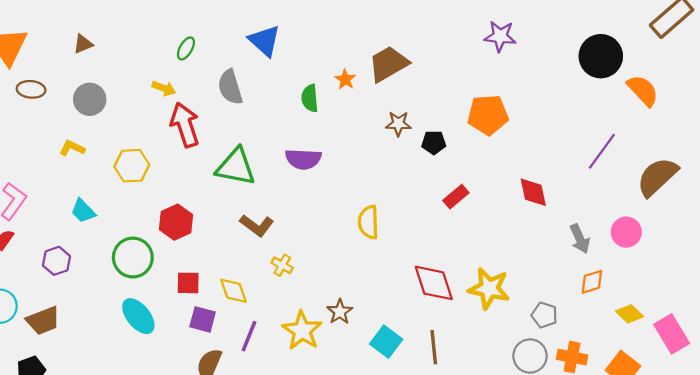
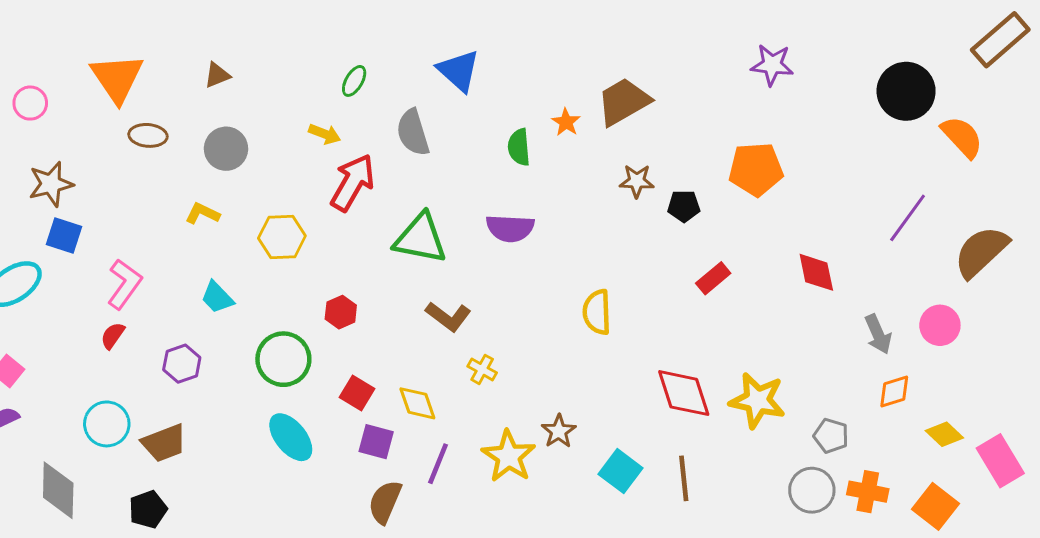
red arrow: (185, 125) -> (353, 183), turned 48
red hexagon: (176, 222) -> (341, 312), size x0.7
red square: (188, 283) -> (357, 393), turned 30

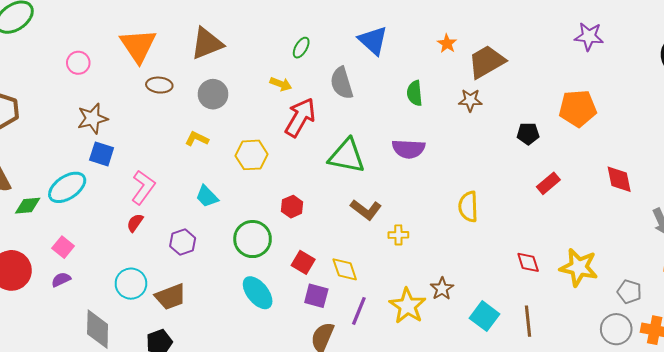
brown triangle: (217, 75) -> (207, 44), size x1.8
orange star: (566, 122) -> (447, 44), moved
brown star: (637, 181) -> (470, 100), moved
yellow cross: (482, 369) -> (398, 235), moved, turned -30
red diamond: (684, 393) -> (528, 262), size x0.6

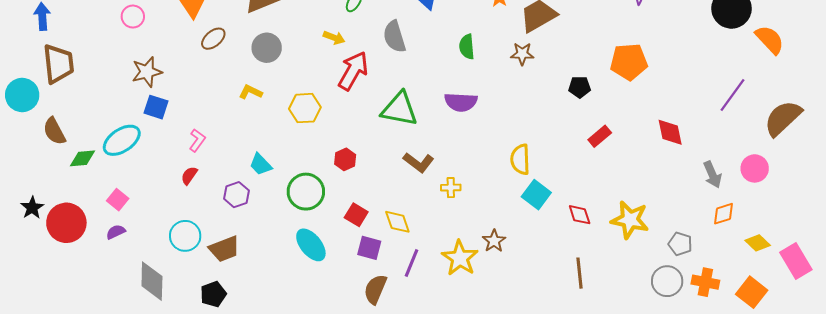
brown ellipse: (159, 85) -> (213, 39), turned -45
pink L-shape: (143, 187) -> (197, 140), size x0.7
cyan trapezoid: (207, 196) -> (261, 164), moved
cyan square: (484, 316) -> (536, 195), moved

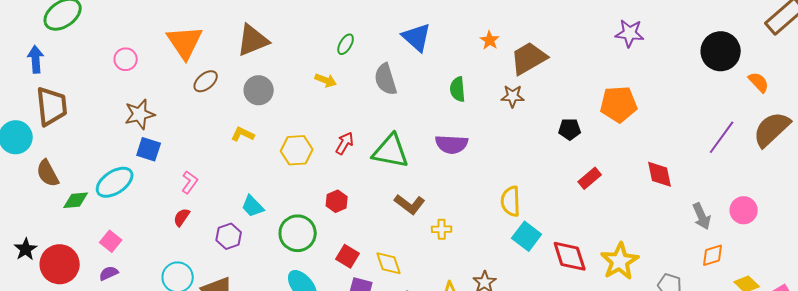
orange semicircle: (770, 40) -> (759, 82), size x0.7
red arrow: (353, 71) -> (345, 143), moved, size x0.6
brown semicircle: (783, 118) -> (772, 129), moved
red diamond: (580, 215) -> (570, 256), size x1.5
yellow star: (630, 220) -> (620, 261), turned 30

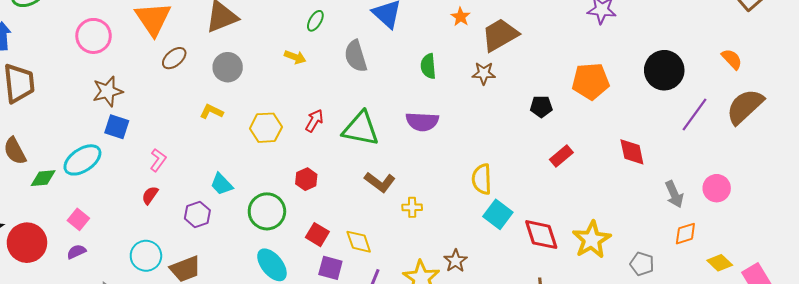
black circle: (721, 51) -> (664, 70), moved
pink circle: (126, 59) -> (94, 36), size x1.5

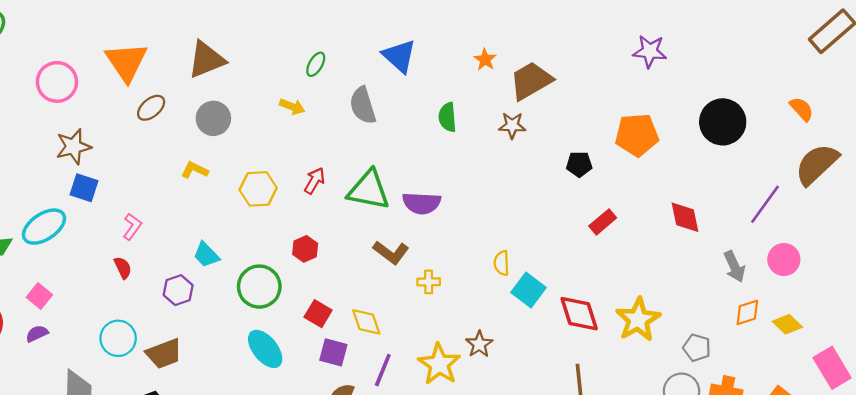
purple line: (694, 115) -> (765, 204), moved
purple semicircle: (422, 122) -> (422, 203), moved
yellow semicircle: (482, 179) -> (502, 263), moved, size x0.7
red semicircle: (150, 195) -> (123, 268), turned 120
yellow diamond: (720, 263) -> (787, 324), moved

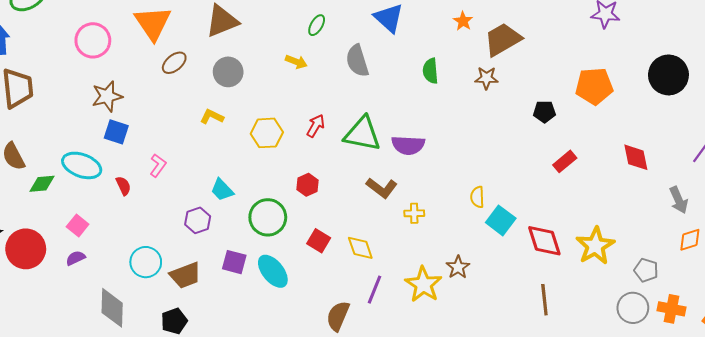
cyan ellipse: (44, 227) -> (82, 165), turned 54
red semicircle: (123, 268) -> (123, 186), moved
purple square: (333, 352) -> (234, 262), moved

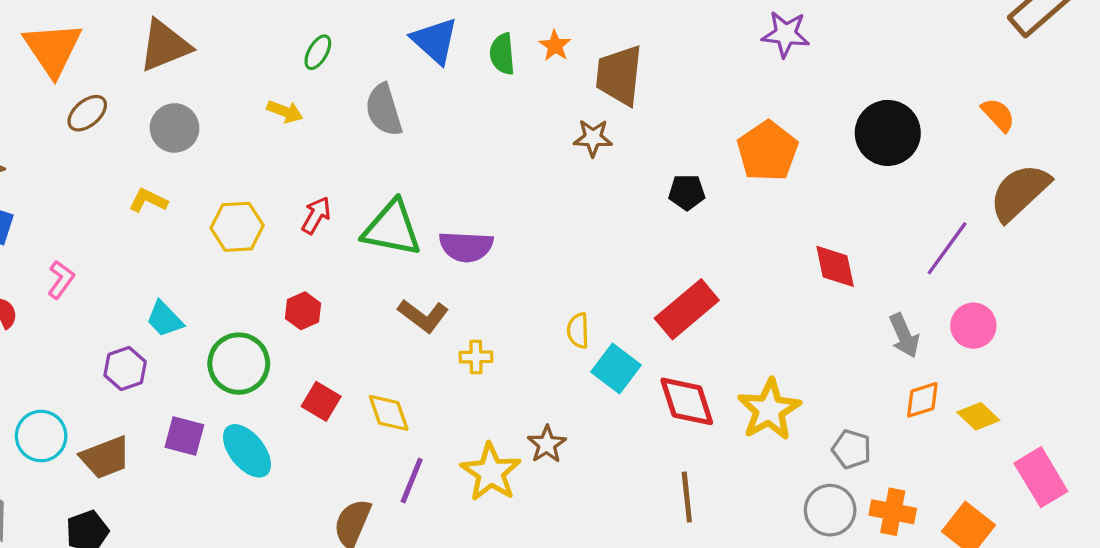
brown trapezoid: (503, 39) -> (619, 75), turned -54
green semicircle: (430, 71) -> (502, 54), moved
orange pentagon: (594, 86) -> (768, 151), turned -30
red rectangle: (565, 161) -> (687, 309), moved, size x1.6

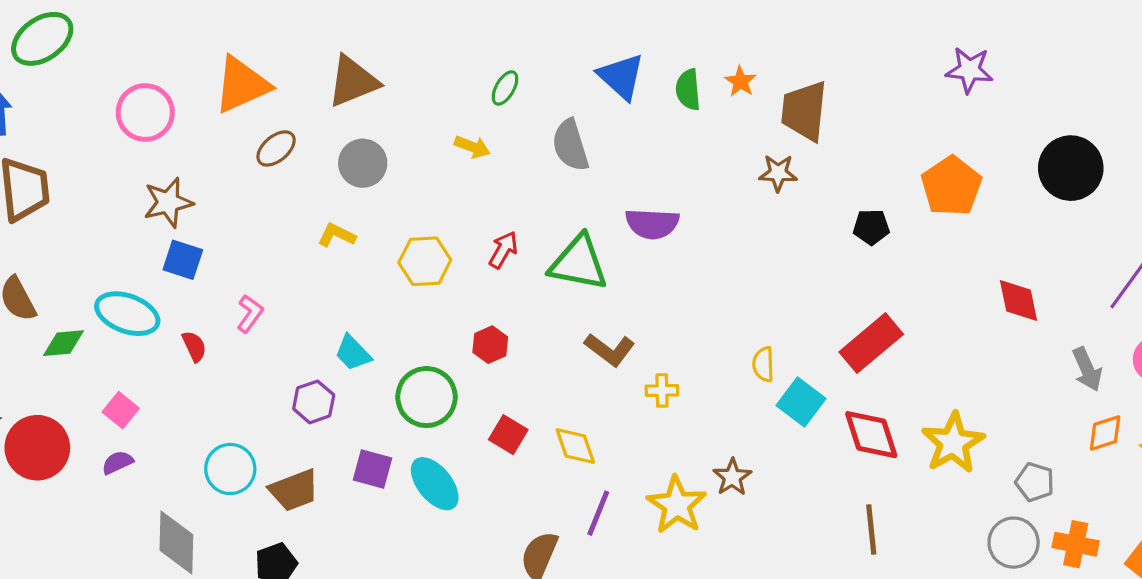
orange triangle: (53, 49) -> (242, 85), turned 40
purple semicircle: (466, 247) -> (652, 224), moved

